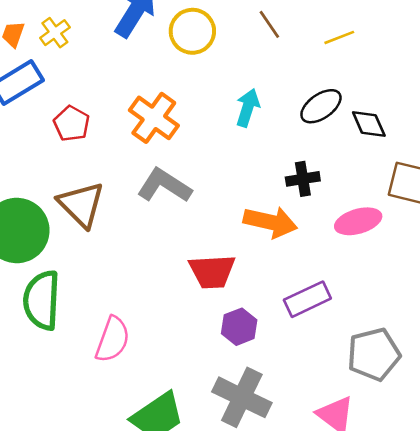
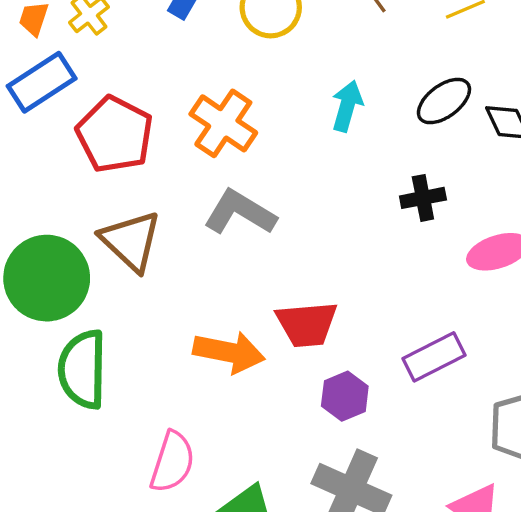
red pentagon: (72, 124) -> (115, 134), size x1.6
orange arrow: (270, 222) -> (229, 352), moved
pink semicircle: (113, 339) -> (172, 462), moved

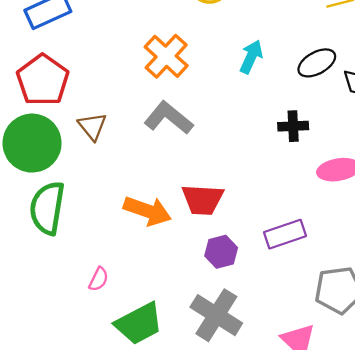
red pentagon: (115, 134) -> (43, 80), moved
brown triangle: (131, 241) -> (92, 126), size x0.7
pink semicircle: (172, 462) -> (99, 279), size x0.6

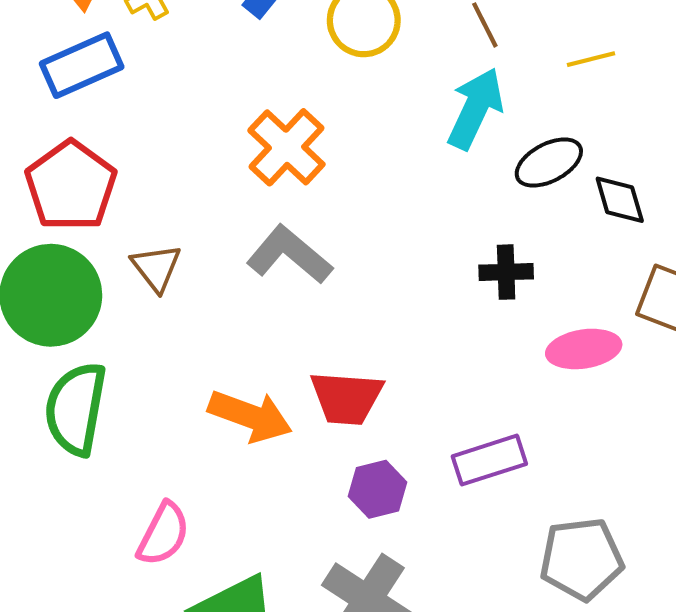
cyan arrow: (251, 57) -> (475, 109), moved, size x1.4
pink semicircle: (99, 279) -> (163, 534), size x1.5

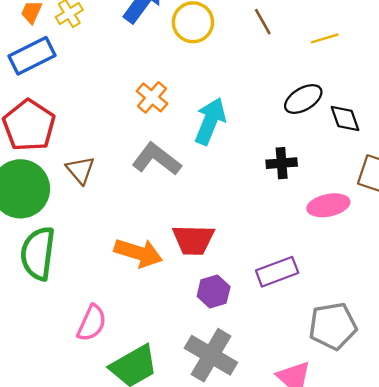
cyan arrow: (475, 109) -> (210, 121), moved
orange cross: (286, 147) -> (152, 97), size x0.7

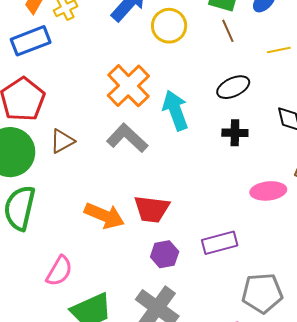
orange cross: (152, 97) -> (128, 86), size x1.6
black ellipse: (303, 99) -> (233, 87), moved
cyan arrow: (210, 121) -> (175, 110), turned -48
black cross: (282, 163) -> (235, 133), moved
brown triangle: (80, 170) -> (62, 141), turned 36

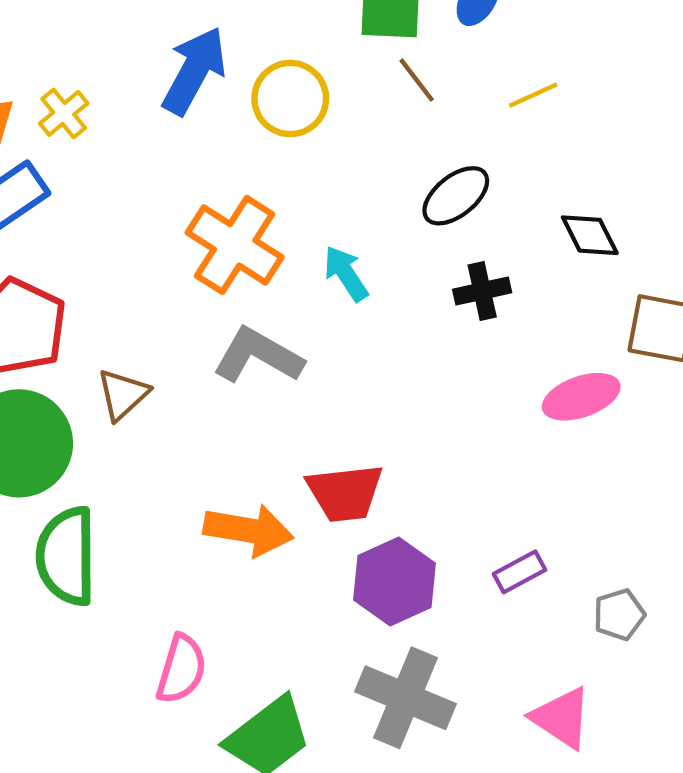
cyan arrow: (175, 110) -> (346, 273), size x0.7
purple rectangle: (220, 243) -> (520, 572), moved, size x0.7
purple hexagon: (165, 254) -> (395, 582), size x1.4
gray pentagon: (262, 293) -> (619, 615), size x0.6

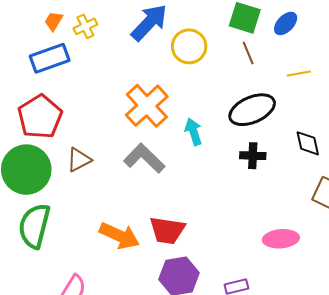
black ellipse: (456, 196) -> (252, 110), size x1.4
pink ellipse: (581, 397) -> (281, 239), moved

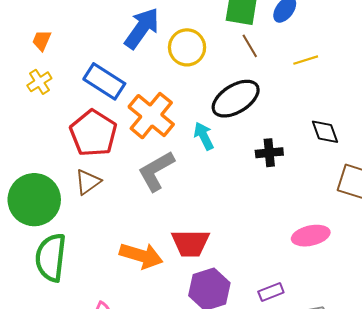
yellow cross: (85, 26) -> (39, 82), moved
blue rectangle: (50, 58) -> (104, 81), moved, turned 60
black ellipse: (252, 110) -> (236, 99), moved
red pentagon: (40, 117) -> (93, 133), moved
gray L-shape: (144, 158) -> (156, 171), turned -66

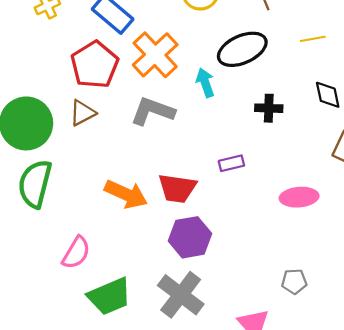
yellow line: (306, 60) -> (313, 39), moved
gray L-shape: (156, 171) -> (153, 111), turned 42
purple rectangle: (271, 292) -> (231, 163), moved

